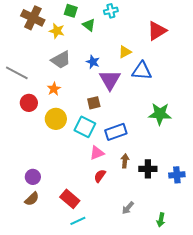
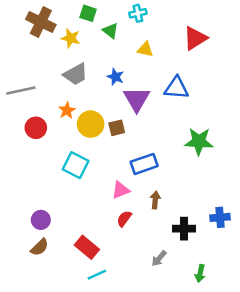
yellow triangle: (125, 52) -> (145, 49), moved, turned 40
gray line: (17, 73) -> (21, 90), turned -40
yellow circle: (56, 119) -> (91, 124), moved
cyan square: (85, 127) -> (76, 165), moved
black cross: (148, 169) -> (184, 229), moved

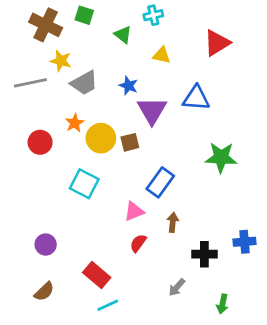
green square: (88, 13) -> (84, 15), moved
yellow star: (71, 38) -> (61, 61), moved
gray line: (21, 90) -> (30, 83), moved
blue rectangle: (144, 164) -> (160, 182), turned -35
brown semicircle: (40, 247) -> (44, 291), moved

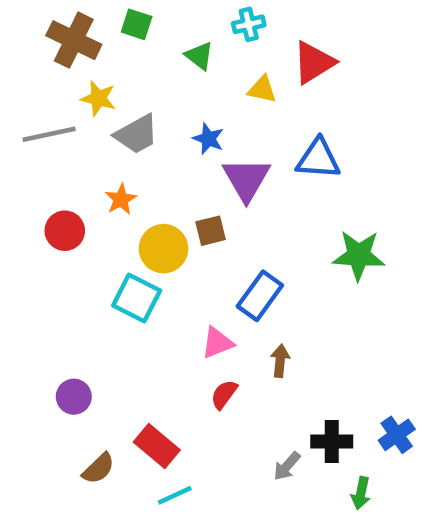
red triangle: (217, 43) -> (314, 62), moved
yellow circle: (101, 138) -> (163, 249), moved
blue cross: (245, 242) -> (397, 435), moved, turned -30
black cross: (204, 254) -> (332, 442), moved
brown semicircle: (44, 291) -> (98, 468), moved

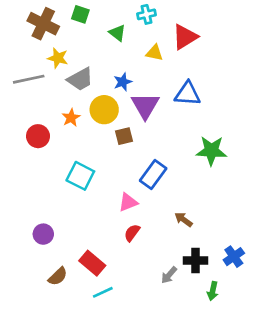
blue star: (208, 139) -> (123, 82), turned 30
yellow circle: (163, 249) -> (104, 110), moved
brown arrow: (280, 361) -> (184, 220), moved, turned -60

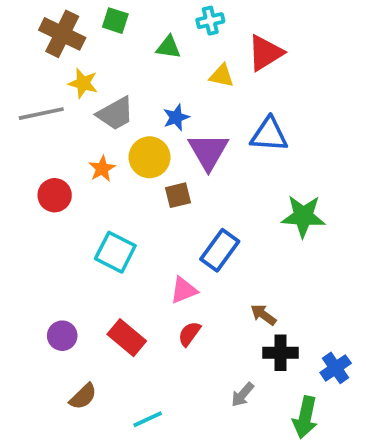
green triangle: (117, 33) -> (168, 47), turned -30
black cross: (195, 261) -> (280, 353), moved
red rectangle: (92, 263) -> (127, 338), moved
green arrow: (213, 291) -> (305, 417), size x1.5

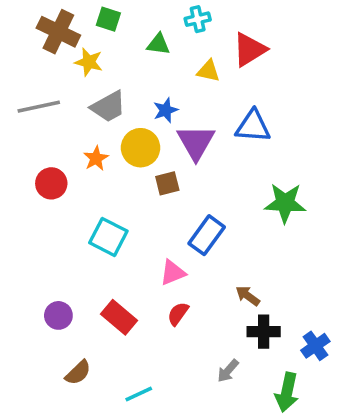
yellow star: (83, 83) -> (89, 62), moved

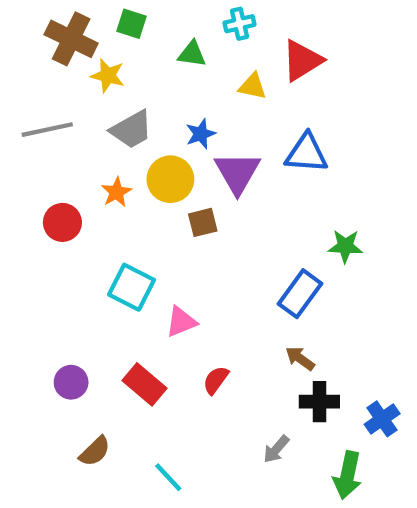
green star: (285, 203) -> (345, 246), size x0.7
blue rectangle: (207, 235) -> (300, 294), moved
pink triangle: (173, 273) -> (181, 322), moved
cyan line: (139, 394) -> (168, 477), turned 72

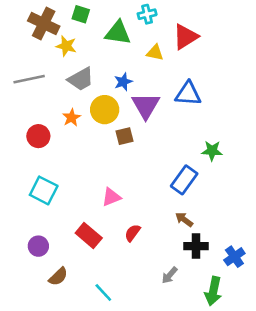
green triangle: (192, 54) -> (118, 33), size x1.5
cyan square: (132, 287) -> (44, 190), moved
purple circle: (71, 382) -> (38, 246), moved

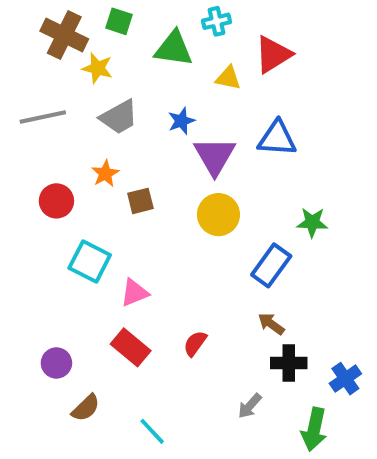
yellow circle: (105, 110) -> (218, 215), moved
brown square: (125, 136) -> (140, 201), moved
cyan square: (44, 190) -> (90, 261), moved
pink triangle: (111, 197) -> (135, 293), moved

